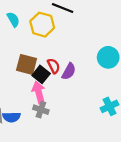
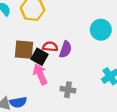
red semicircle: (54, 66) -> (50, 47), turned -48
gray cross: (41, 110) -> (68, 90), moved

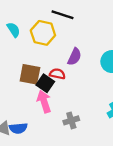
purple semicircle: (65, 49) -> (74, 57), moved
gray cross: (68, 90) -> (71, 120), turned -32

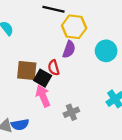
yellow hexagon: (43, 33) -> (74, 27), moved
red semicircle: (57, 74) -> (54, 68), turned -112

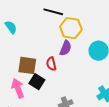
black square: (43, 78) -> (37, 82), moved
pink arrow: (43, 96) -> (18, 88), moved

